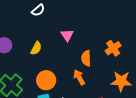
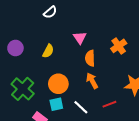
orange cross: (113, 48) -> (119, 46), moved
orange semicircle: (86, 58) -> (90, 58), moved

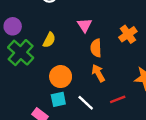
purple circle: (15, 48) -> (13, 26), moved
green cross: (23, 89) -> (21, 53), moved

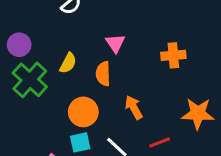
orange cross: (128, 34) -> (173, 55), turned 30
orange semicircle: (96, 48) -> (103, 74), moved

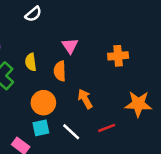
yellow semicircle: (68, 63) -> (31, 62), turned 144

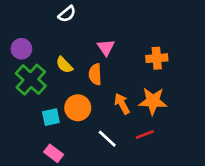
yellow semicircle: (31, 62) -> (64, 65), turned -36
orange star: (138, 104) -> (153, 101), moved
cyan square: (41, 128) -> (51, 117), moved

